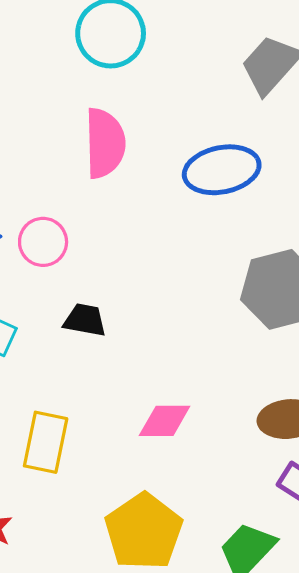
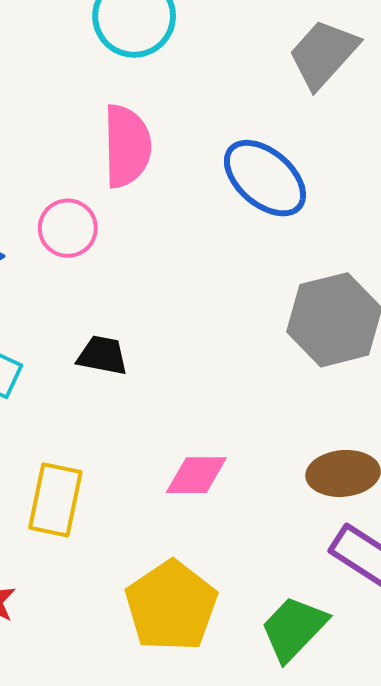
blue ellipse: (222, 170) -> (265, 178), turned 52
pink circle: (43, 242) -> (68, 228), moved

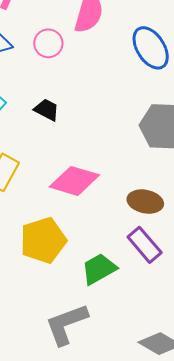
pink diamond: (196, 475) -> (74, 181), size x1.5

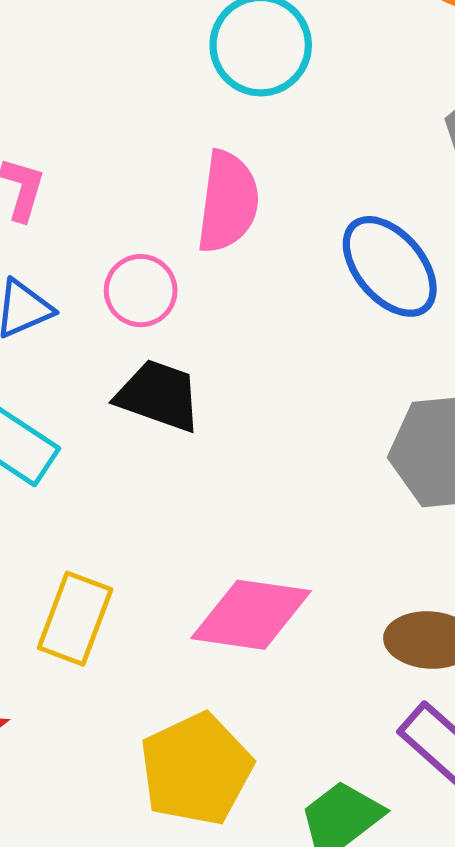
black trapezoid: (47, 110) -> (159, 396), moved, size x1.4

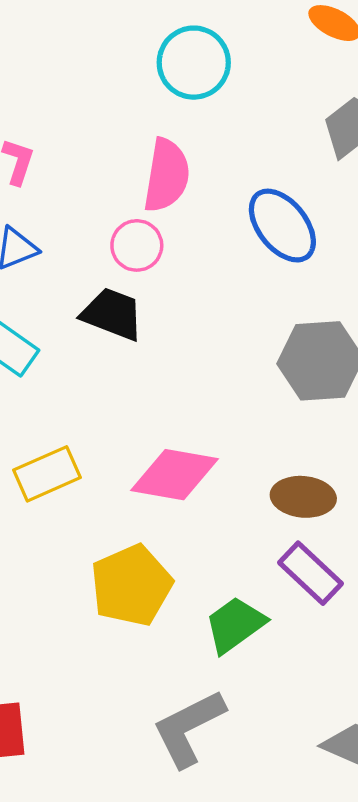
pink circle: (141, 291) -> (137, 245), moved
yellow rectangle: (75, 619) -> (47, 474), turned 44

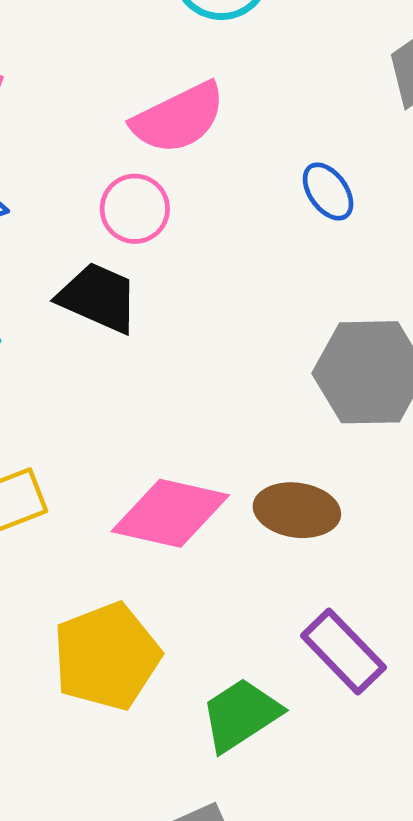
pink semicircle: (167, 175) -> (178, 118), turned 52
blue ellipse: (282, 226) -> (328, 191), size x0.6
brown ellipse: (303, 497) -> (297, 510), moved

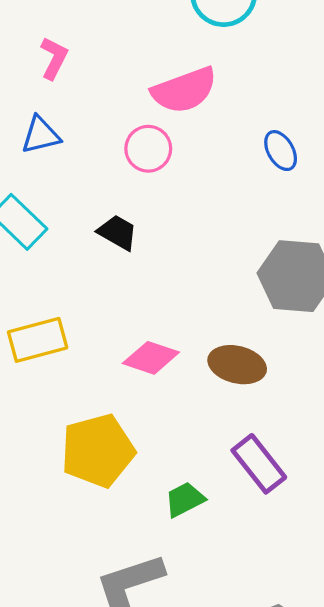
black trapezoid: (98, 298) -> (118, 232), moved, size x0.7
pink diamond: (170, 513) -> (151, 358), size x0.7
green trapezoid: (241, 715) -> (185, 500), size x0.7

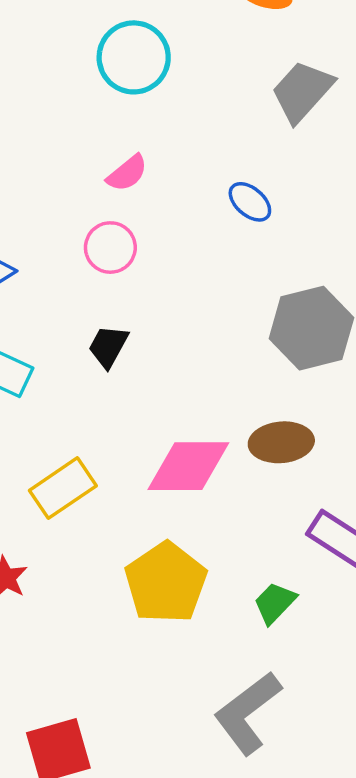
pink semicircle: (184, 90) -> (127, 173), size x0.6
black trapezoid: (118, 232) -> (108, 346), turned -72
pink diamond: (151, 358) -> (188, 466), size x1.4

